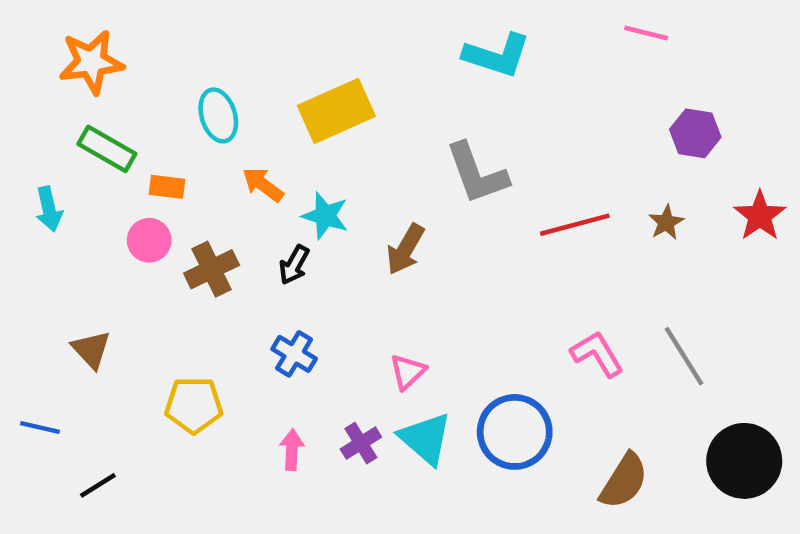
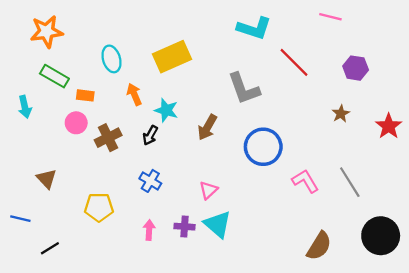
orange arrow: (263, 185) -> (134, 94), turned 30
red star: (760, 216) -> (389, 126), moved
red line: (575, 225) -> (294, 62), moved, turned 60
blue circle: (515, 432) -> (263, 147), moved
purple cross: (361, 443) -> (184, 227), turned 36

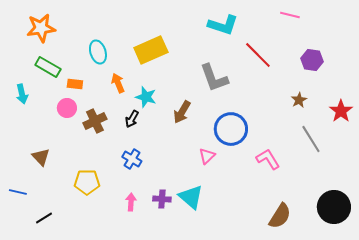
gray line: (350, 182) -> (311, 139), moved
pink triangle: (208, 190) -> (207, 156), moved

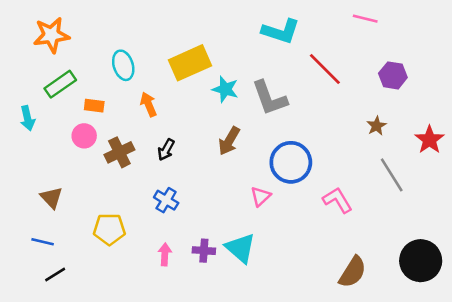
green rectangle: (48, 67) -> (60, 84), turned -65
cyan star: (146, 97) -> (225, 89), moved
blue line: (18, 192) -> (43, 242), moved

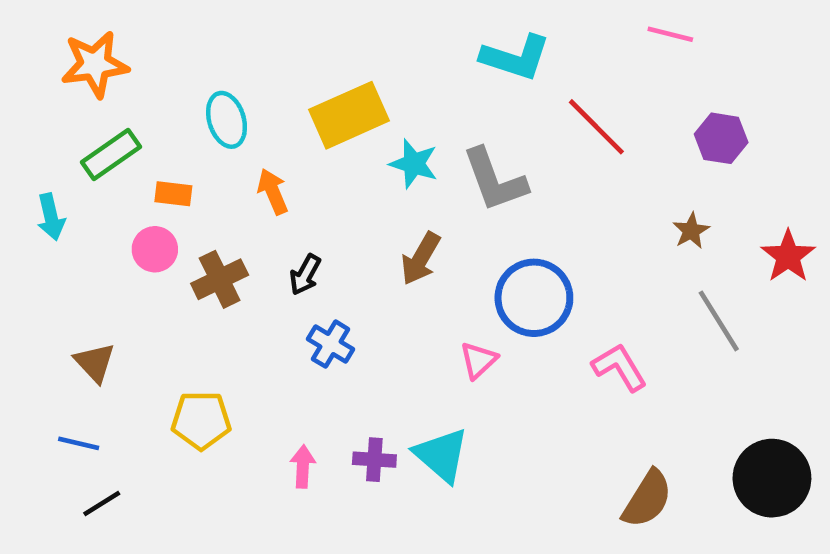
blue cross: (166, 200) -> (331, 344), moved

